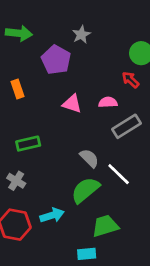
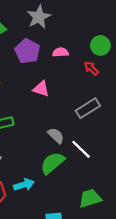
gray star: (81, 35) -> (39, 17), moved, size x1.5
pink semicircle: (108, 102) -> (60, 52), moved
green trapezoid: (105, 226) -> (90, 198), moved

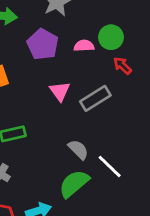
green circle: (100, 45) -> (111, 37), moved
pink triangle: (41, 89) -> (60, 91), turned 36
gray rectangle: (88, 108) -> (95, 98), moved

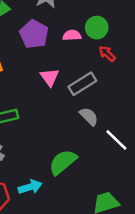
gray semicircle: (78, 150) -> (89, 116), moved
white line: (110, 167) -> (116, 140), moved

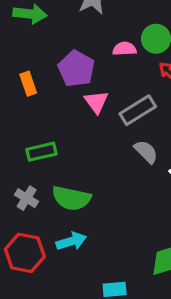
purple pentagon: (34, 34) -> (76, 69), moved
green semicircle: (63, 162) -> (71, 198), moved, turned -128

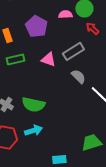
pink triangle: (96, 102) -> (48, 59), moved, turned -35
green rectangle: (41, 152) -> (15, 59), moved

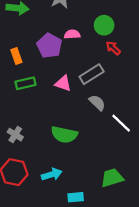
pink semicircle: (65, 14) -> (72, 34), moved
green semicircle: (33, 104) -> (64, 135), moved
cyan arrow: (33, 130) -> (52, 174), moved

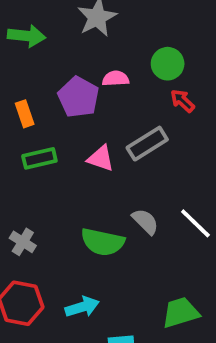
gray semicircle: (97, 103) -> (145, 222), moved

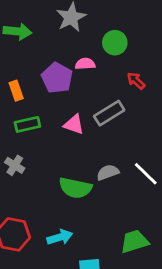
green circle: (168, 64) -> (115, 43), moved
gray semicircle: (145, 222) -> (108, 172), turned -65
gray cross: (23, 242) -> (15, 165), moved

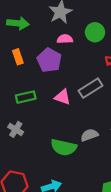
pink semicircle: (85, 64) -> (65, 39), moved
orange rectangle: (16, 91) -> (18, 57), moved

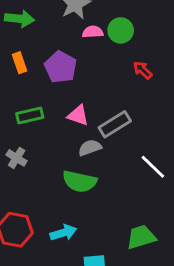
pink semicircle: (65, 39) -> (93, 32), moved
gray rectangle: (90, 88) -> (115, 124), moved
gray semicircle: (89, 135) -> (90, 148), moved

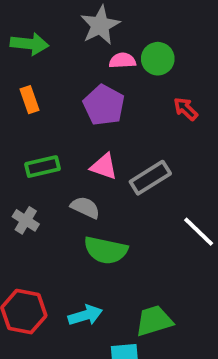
purple pentagon: (61, 67) -> (104, 105), moved
gray semicircle: (90, 148) -> (85, 207), moved, turned 45
green trapezoid: (141, 237) -> (154, 321), moved

